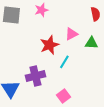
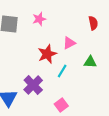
green triangle: (91, 43) -> (90, 62), moved
purple cross: (35, 76) -> (33, 85), turned -30

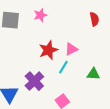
pink triangle: (69, 43) -> (71, 49), moved
green triangle: (90, 62) -> (93, 74), moved

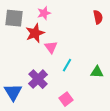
pink triangle: (71, 49) -> (51, 47), moved, turned -40
red star: (48, 50) -> (35, 33), moved

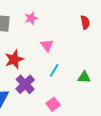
red star: (35, 33) -> (14, 59), moved
pink triangle: (51, 47) -> (47, 45), moved

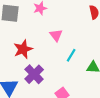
cyan line: (54, 70) -> (71, 55), moved

